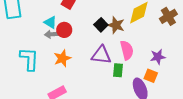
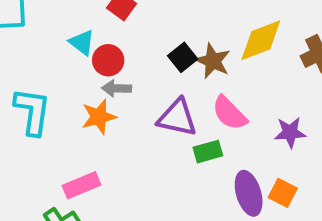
gray arrow: (52, 34) -> (117, 88), moved
pink semicircle: (127, 50) -> (230, 113), turned 144
green rectangle: (118, 70) -> (208, 152), turned 64
orange square: (151, 76) -> (283, 193), moved

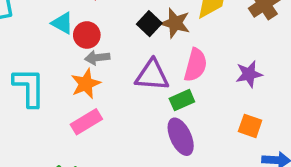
pink semicircle: (230, 113) -> (196, 65), turned -112
pink rectangle: (82, 185) -> (86, 122), moved
purple ellipse: (249, 193) -> (181, 137), moved

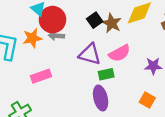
red circle: (87, 35) -> (52, 20), size x1.5
pink semicircle: (196, 65) -> (120, 53), turned 35
orange star: (86, 84) -> (32, 38), moved

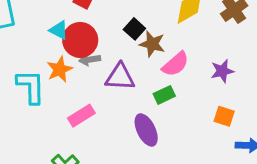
brown star: (112, 23) -> (152, 44), moved
purple triangle: (90, 54) -> (120, 77), moved
purple ellipse: (101, 98) -> (146, 130), moved

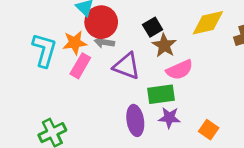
purple star: (222, 71) -> (169, 118), moved
green rectangle: (164, 95) -> (161, 94), size x1.4
pink rectangle: (81, 116) -> (80, 66), moved, turned -45

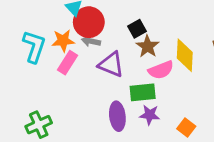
yellow diamond: (208, 23) -> (185, 55), moved, turned -76

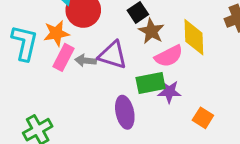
gray arrow: (91, 41) -> (86, 61), moved
purple star: (150, 115) -> (169, 92), moved

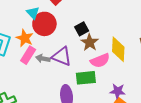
orange star: (56, 33) -> (25, 38), turned 30
purple star: (169, 92) -> (118, 91), moved

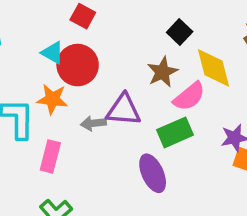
black square: (82, 29) -> (180, 32), moved
brown star: (90, 42) -> (162, 72), turned 30
pink rectangle: (28, 55) -> (50, 156), moved

